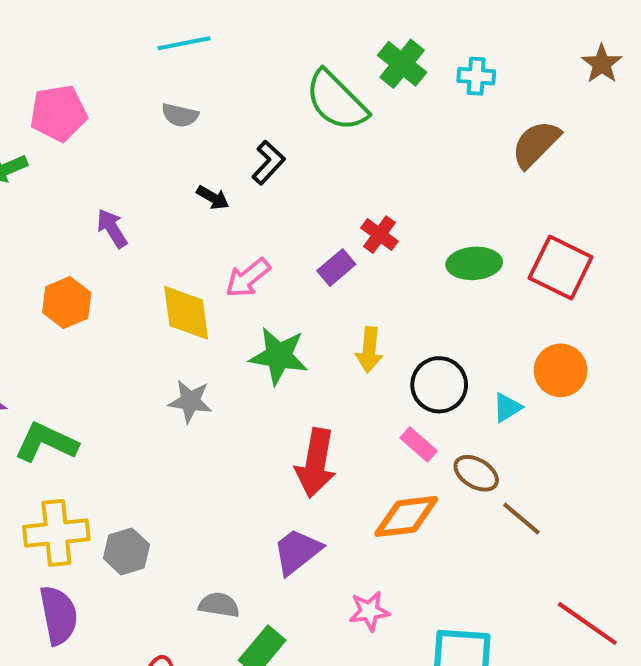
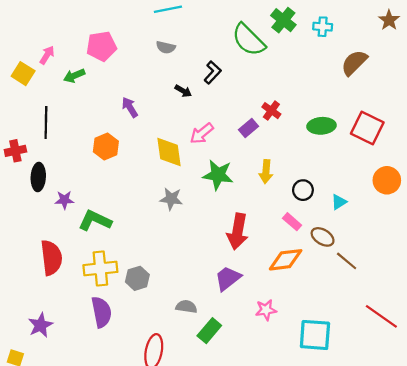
orange circle: (561, 370) -> (387, 180), moved
black circle: (439, 385) -> (303, 190), size x0.7

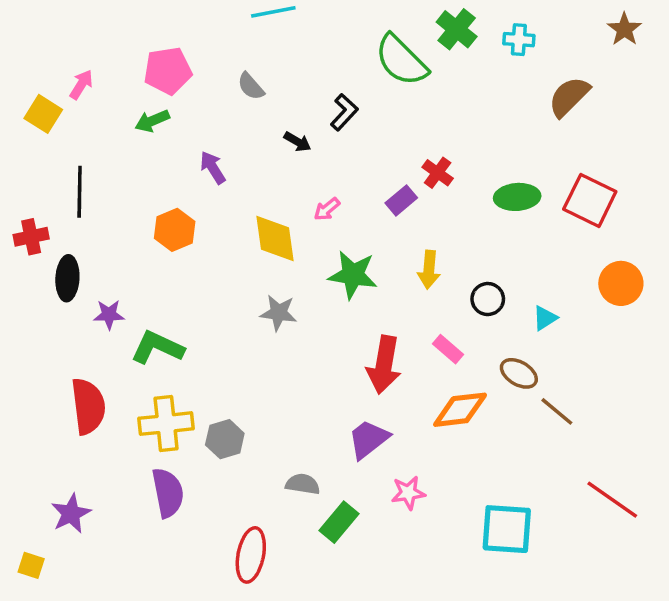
gray semicircle: (166, 47) -> (251, 86), moved, turned 36
green arrow: (74, 76) -> (152, 121), moved
pink arrow: (202, 133) -> (327, 209), size x0.7
pink rectangle: (292, 222) -> (448, 349), moved
pink star: (266, 310) -> (408, 493), moved

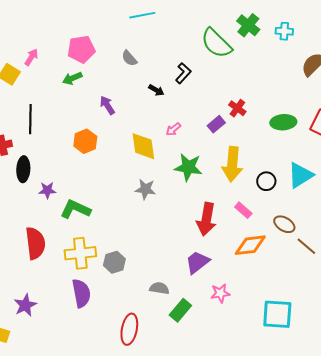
yellow arrow: (429, 270) -> (232, 164), size x1.6
cyan triangle: (545, 318) -> (300, 175), moved, size x1.8

